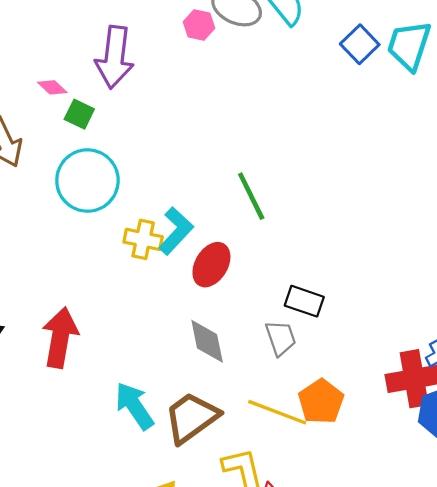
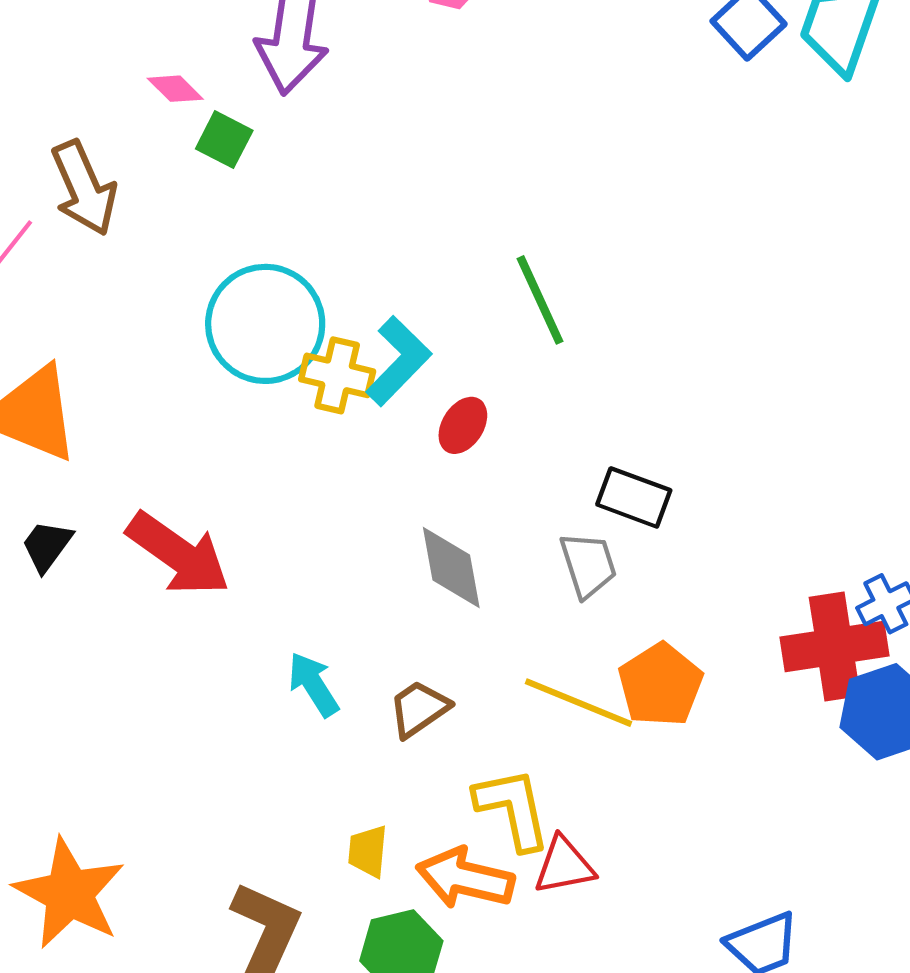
cyan circle: (87, 181) -> (265, 324), moved
red ellipse: (211, 265) -> (463, 425), size x0.7
red arrow: (60, 337) -> (178, 554), turned 114
cyan arrow: (134, 406) -> (313, 684), size x0.7
brown trapezoid: (191, 418) -> (419, 709), size x0.6

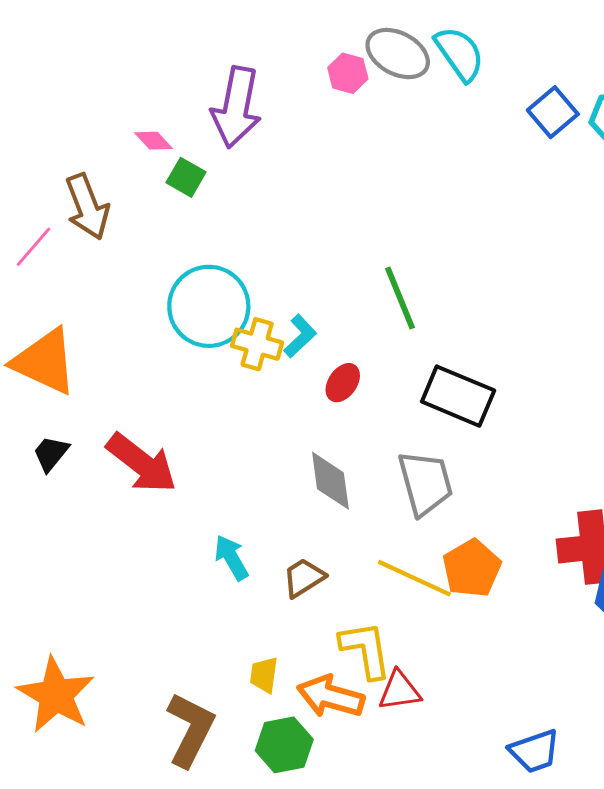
cyan L-shape: (398, 361) -> (300, 336), size x0.7
black rectangle: (634, 497) -> (458, 396), moved, size x1.4
gray trapezoid: (588, 565) -> (425, 483), size x1.4

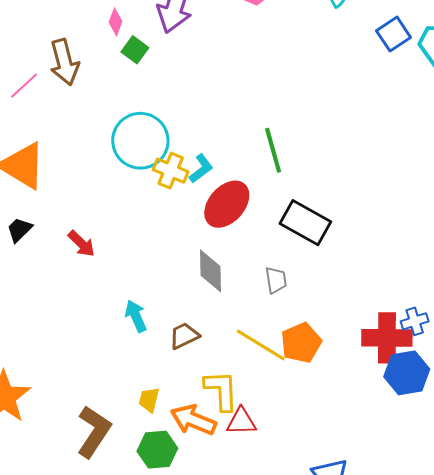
pink diamond: (154, 141) -> (115, 22), turned 56
red ellipse: (343, 383) -> (227, 204), size x1.8
red arrow: (142, 463) -> (81, 244), size x0.6
gray trapezoid: (425, 483) -> (276, 280), size x0.6

